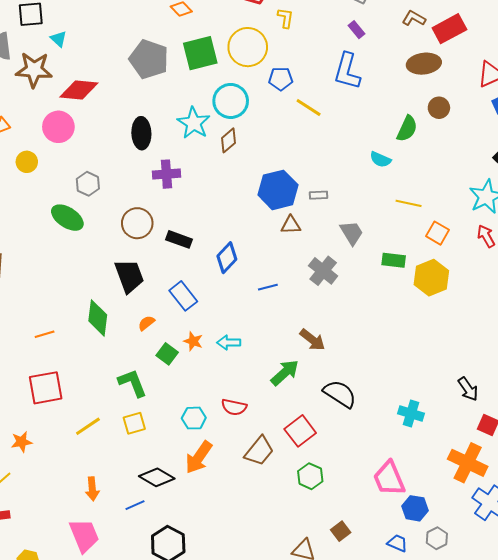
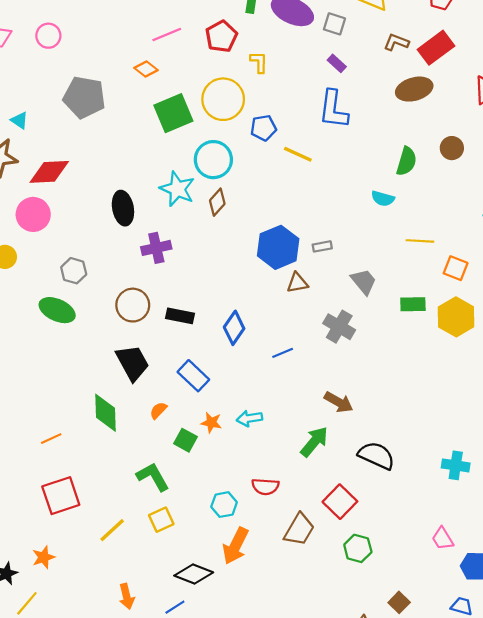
gray pentagon: (149, 59) -> (84, 97), moved
brown circle: (439, 108) -> (452, 148), moved
pink trapezoid: (389, 479) -> (443, 539), size x0.6

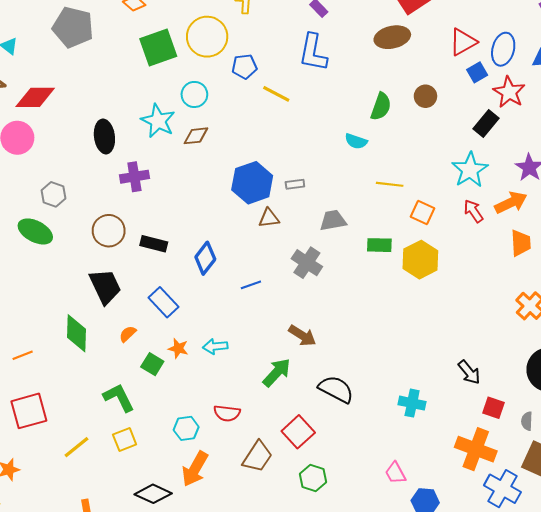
cyan circle: (213, 160) -> (194, 94), size x0.7
brown diamond: (217, 202) -> (196, 136), turned 40
gray trapezoid: (364, 282) -> (333, 220), turned -64

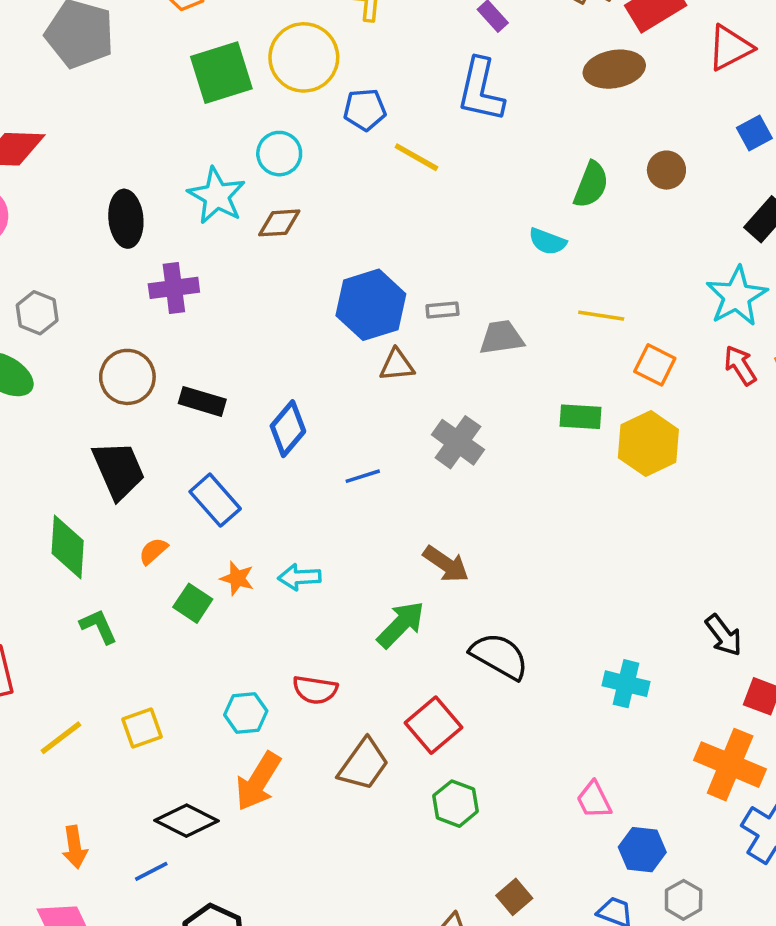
red triangle: (463, 42) -> (730, 48), moved
gray trapezoid: (333, 220) -> (501, 337), moved
green L-shape: (119, 398) -> (99, 626), moved, size x0.7

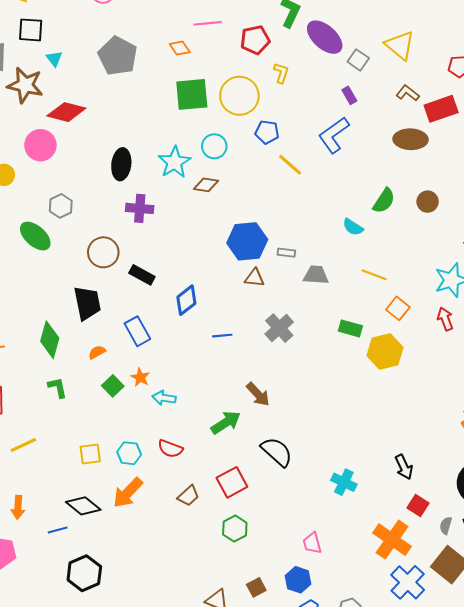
blue L-shape: (481, 90) -> (334, 135), turned 30
cyan arrow: (299, 577) -> (164, 398), moved
yellow square: (142, 728) -> (90, 454), moved
brown trapezoid: (364, 764) -> (188, 496), size x0.7
blue hexagon: (642, 850) -> (298, 580), moved

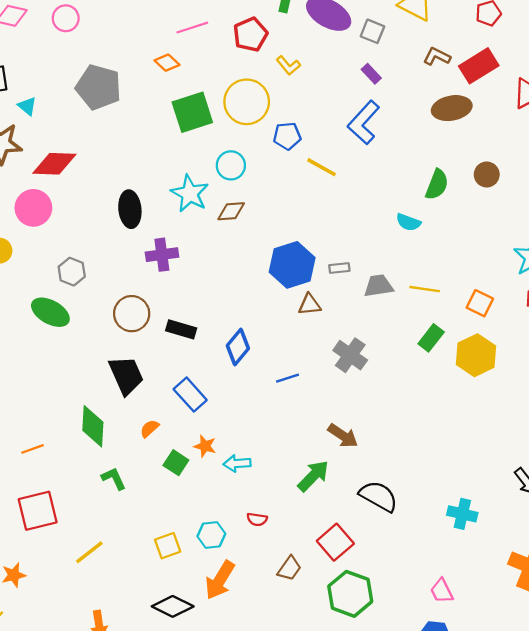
yellow L-shape: (281, 73) -> (288, 65), turned 135
yellow line: (374, 275) -> (425, 289), moved
green rectangle: (350, 328) -> (431, 338), turned -55
red semicircle: (170, 449) -> (257, 519), size x0.7
green hexagon: (235, 529) -> (350, 594), size x1.5

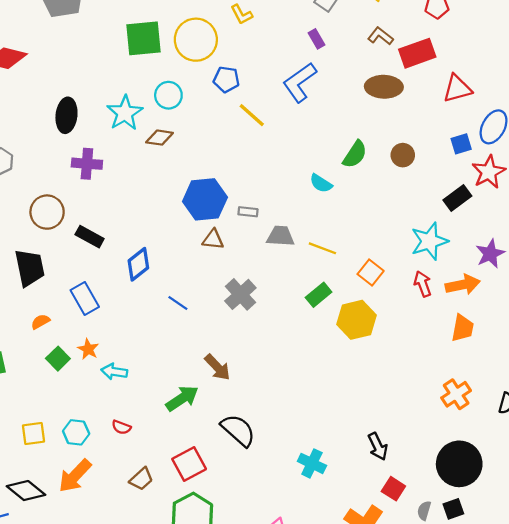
blue line: (288, 378) -> (178, 303), turned 40

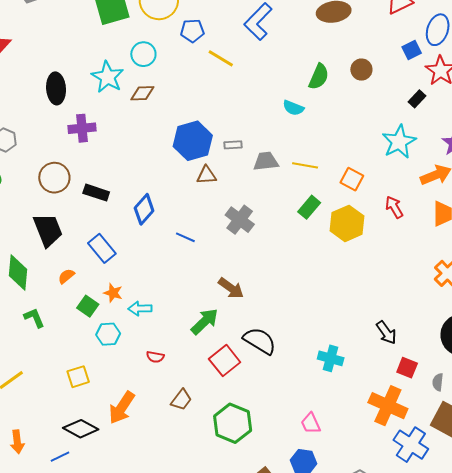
black rectangle: (457, 198) -> (417, 99), size x0.7
red arrow: (423, 284) -> (394, 207), moved
cyan hexagon: (76, 432) -> (108, 334), moved
red square: (189, 464) -> (225, 361), moved

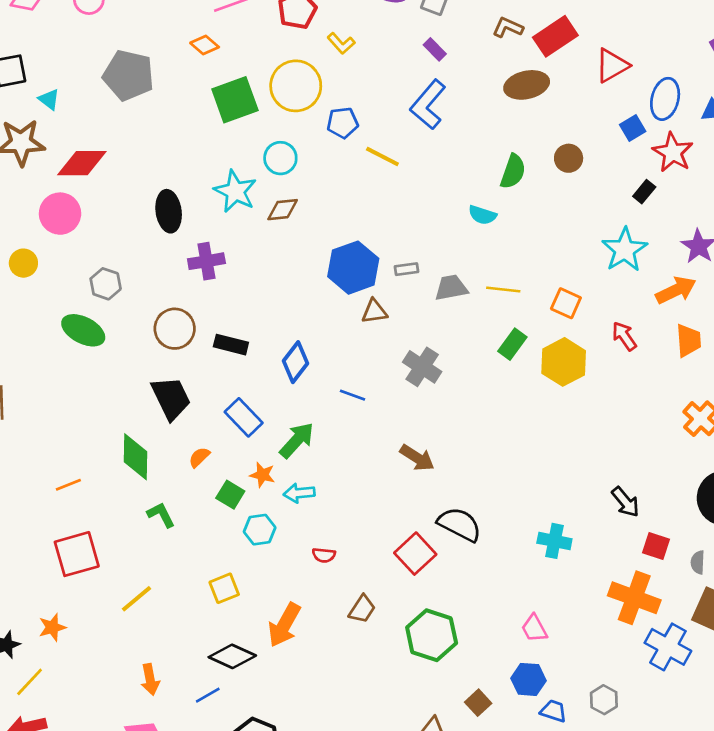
green arrow: (205, 321) -> (297, 440), moved

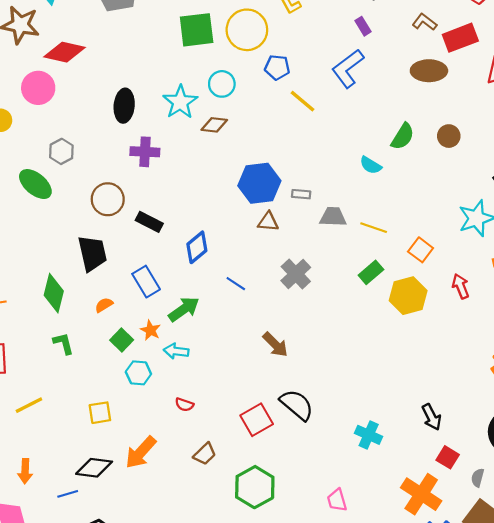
black diamond: (232, 656) -> (94, 468), turned -30

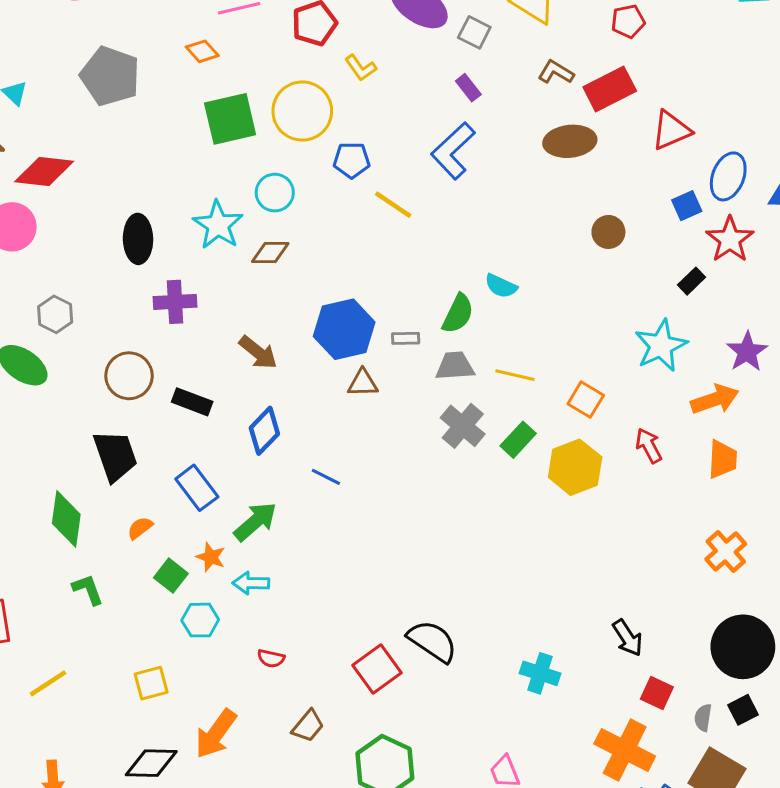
green semicircle: (403, 136) -> (458, 314), moved
gray cross: (296, 274) -> (463, 426), moved
brown arrow: (275, 345) -> (258, 352), moved

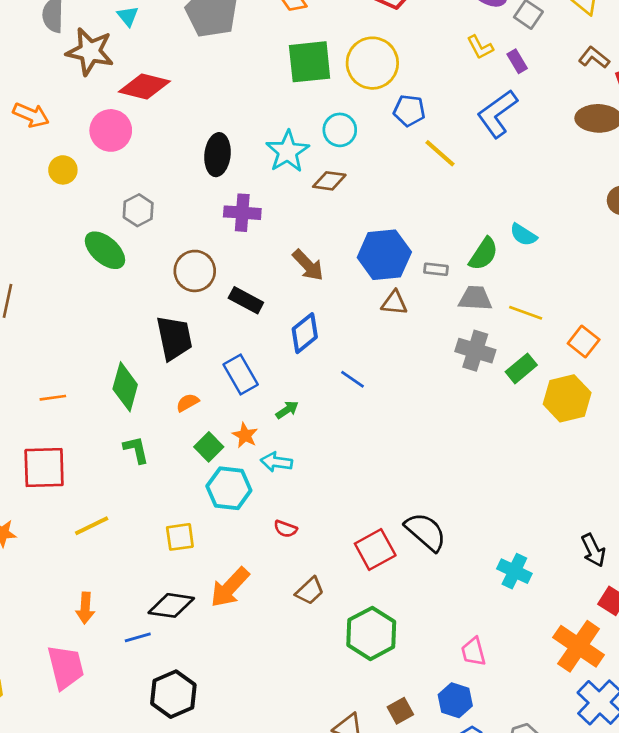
yellow L-shape: (361, 68) -> (480, 47), moved
gray cross: (463, 426) -> (475, 351), turned -30
green arrow: (255, 522) -> (287, 410), size x0.6
cyan hexagon: (200, 620) -> (229, 488), size x1.4

